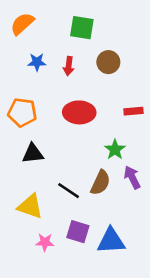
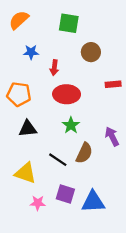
red arrow: (69, 66) -> (54, 68), moved
red rectangle: (134, 111) -> (113, 84), moved
green star: (115, 150) -> (71, 125), moved
purple arrow: (132, 177) -> (112, 136), moved

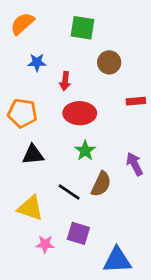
blue triangle: (93, 202) -> (117, 260), moved

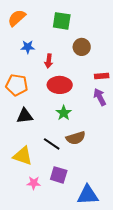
purple arrow: (135, 164) -> (100, 97), moved
brown semicircle: (101, 184) -> (76, 138), turned 48

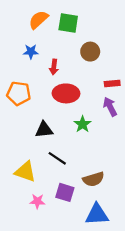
orange semicircle: (17, 18) -> (38, 20), moved
green star: (64, 113) -> (83, 124), moved
black triangle: (25, 116) -> (44, 130), moved
brown semicircle: (76, 138) -> (94, 179), moved

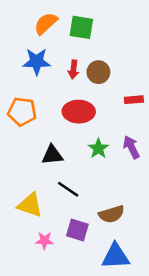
blue star: (31, 52) -> (37, 62), size x1.5
brown circle: (90, 52) -> (98, 72), moved
red arrow: (54, 67) -> (73, 69), moved
purple arrow: (110, 107) -> (131, 147), moved

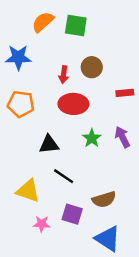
blue star: (37, 62) -> (18, 57), moved
red arrow: (73, 69) -> (64, 75), moved
blue triangle: (116, 256) -> (108, 239), turned 36

